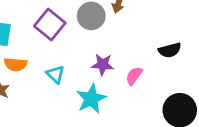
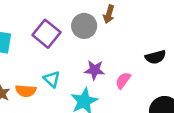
orange semicircle: (16, 64) -> (26, 91), moved

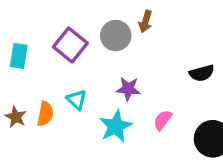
pink semicircle: (123, 80) -> (163, 120), moved
orange semicircle: (26, 91) -> (45, 114), turned -84

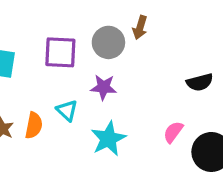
purple square: (70, 45) -> (60, 52), turned -36
purple star: (128, 89) -> (103, 87), moved
pink semicircle: (163, 120) -> (173, 132), moved

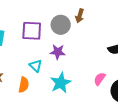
orange semicircle: (34, 125) -> (24, 85), moved

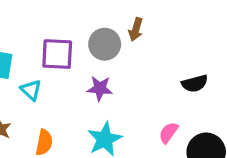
cyan triangle: (36, 66) -> (31, 90), moved

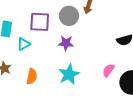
cyan triangle: (31, 90) -> (24, 44), turned 48

